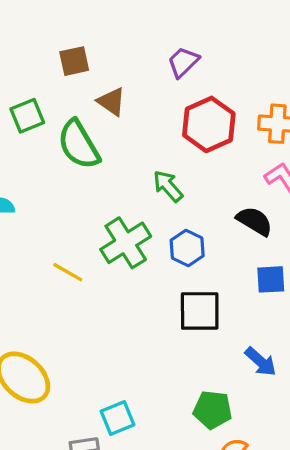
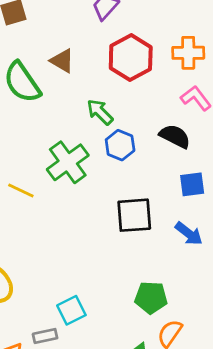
brown triangle: (111, 102) -> (62, 61), moved
blue hexagon: (187, 248) -> (120, 145), moved
blue arrow: (261, 362) -> (189, 234), moved

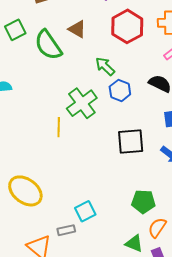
yellow line: (21, 190) -> (59, 127), moved, turned 66

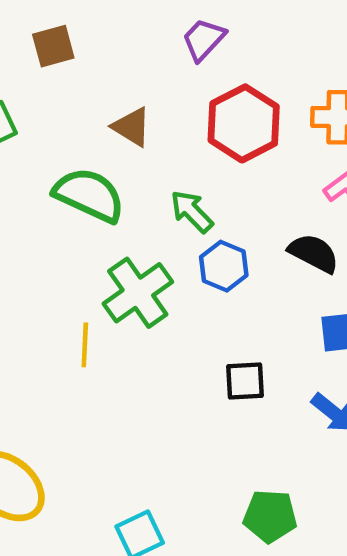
green semicircle: (48, 45) -> (89, 195), moved, turned 148
black square: (131, 141) -> (245, 381), size x0.7

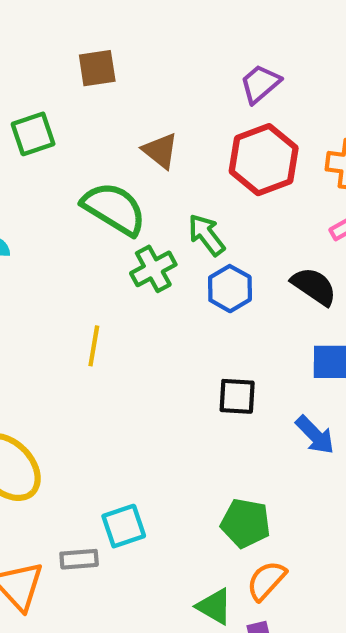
purple trapezoid: (204, 39) -> (260, 84), moved
green cross: (138, 293) -> (153, 269), moved, size x0.7

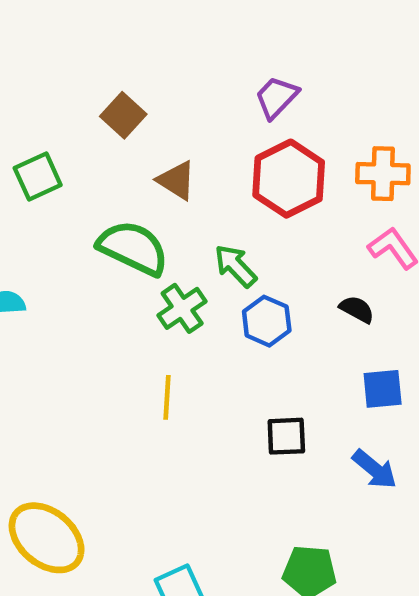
brown square: (97, 68) -> (123, 115), moved, turned -33
black semicircle: (314, 286) -> (357, 309), size x0.7
yellow line: (94, 346) -> (167, 397), moved

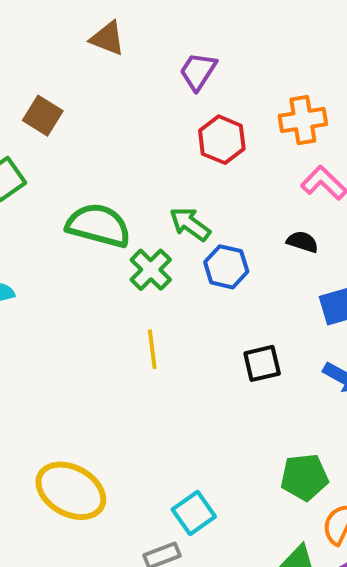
brown square: (123, 115) -> (43, 116), moved
red hexagon: (289, 179) -> (222, 140), size x0.7
brown triangle: (176, 180) -> (107, 38), moved

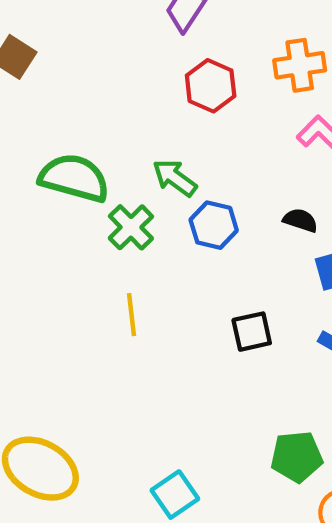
black semicircle: (302, 242) -> (300, 220), moved

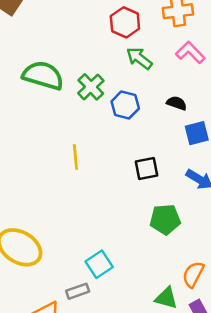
green arrow: (175, 178) -> (139, 58), moved
green cross: (131, 227) -> (91, 87), moved
green pentagon: (297, 457) -> (165, 219), moved

